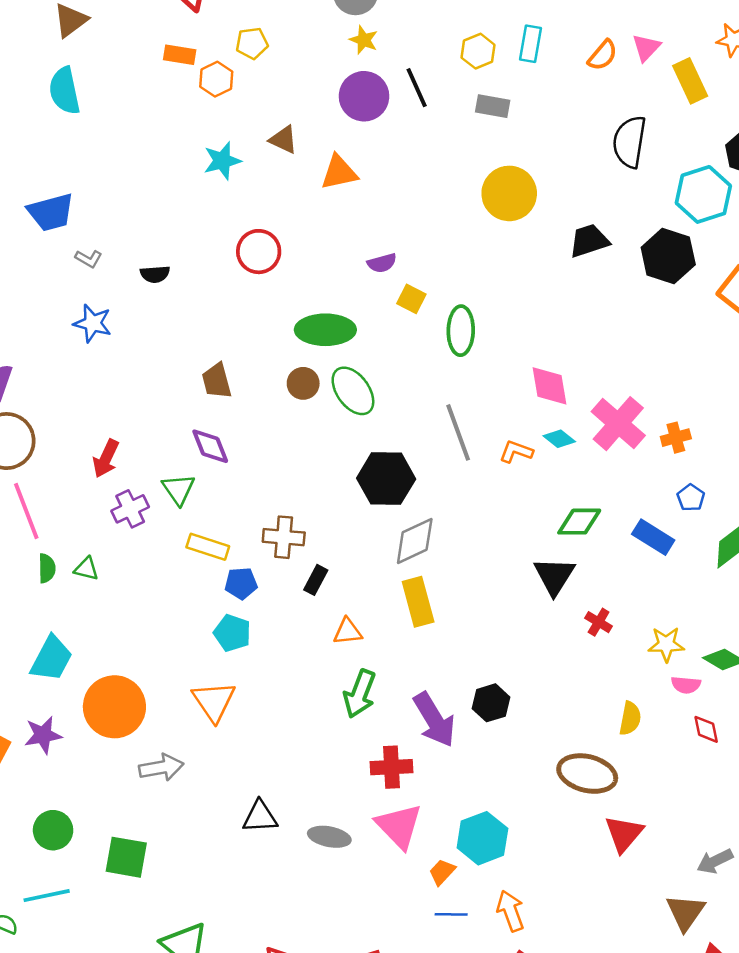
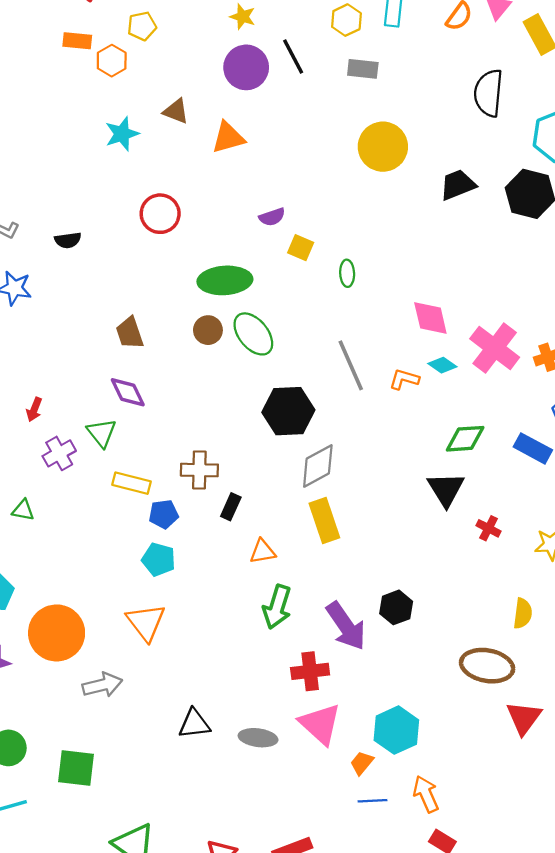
green ellipse: (461, 331) -> (347, 273), size x0.6
red arrow: (106, 459) -> (34, 409), size x0.7

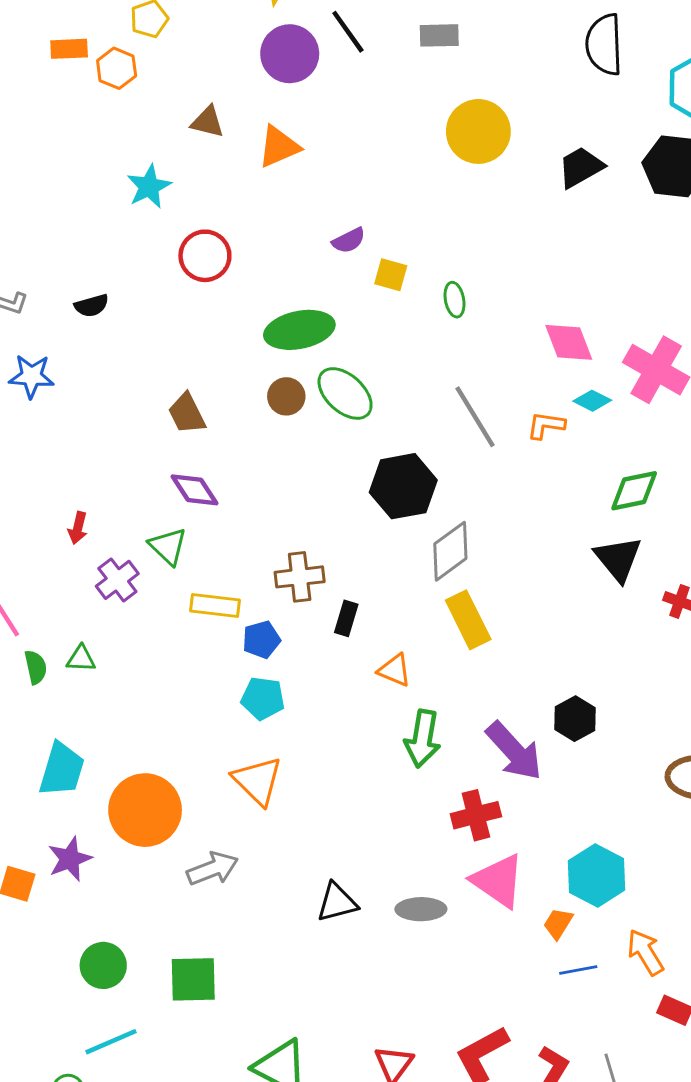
cyan star: (122, 134) -> (149, 187), moved
orange triangle: (263, 551) -> (394, 670), turned 40

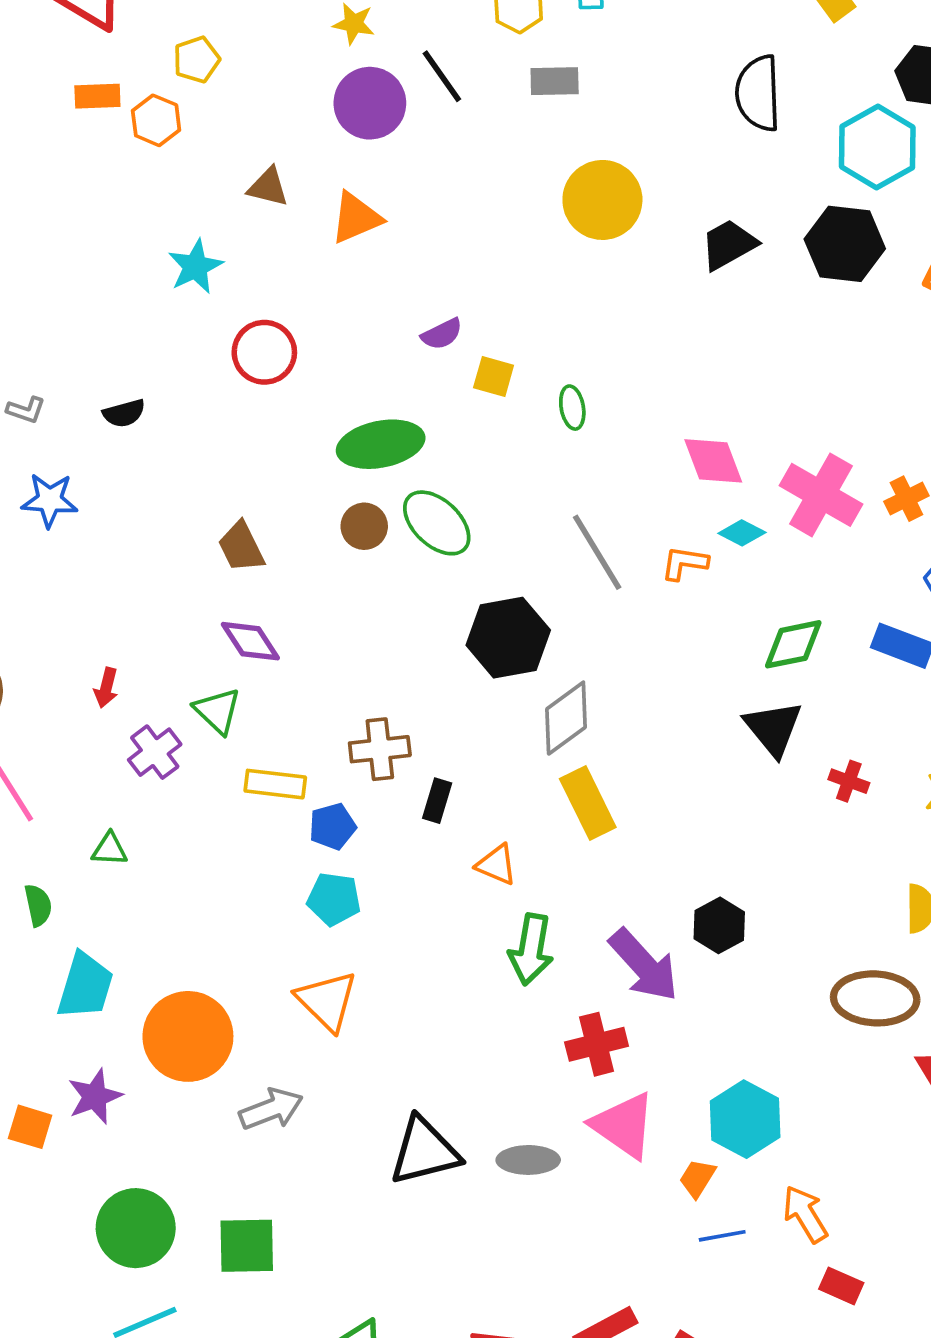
green semicircle: (36, 667) -> (38, 905), moved
black triangle: (337, 902) -> (425, 1151), size x1.4
green circle: (103, 965) -> (136, 1228), size x1.4

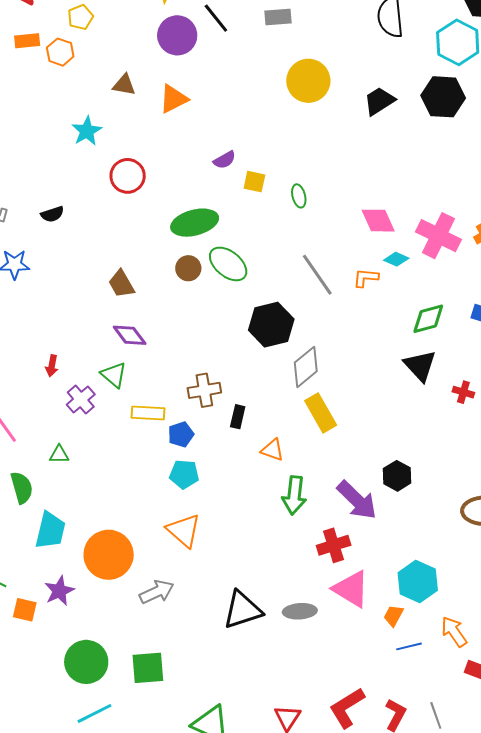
green semicircle: (38, 905) -> (22, 488), size x1.4

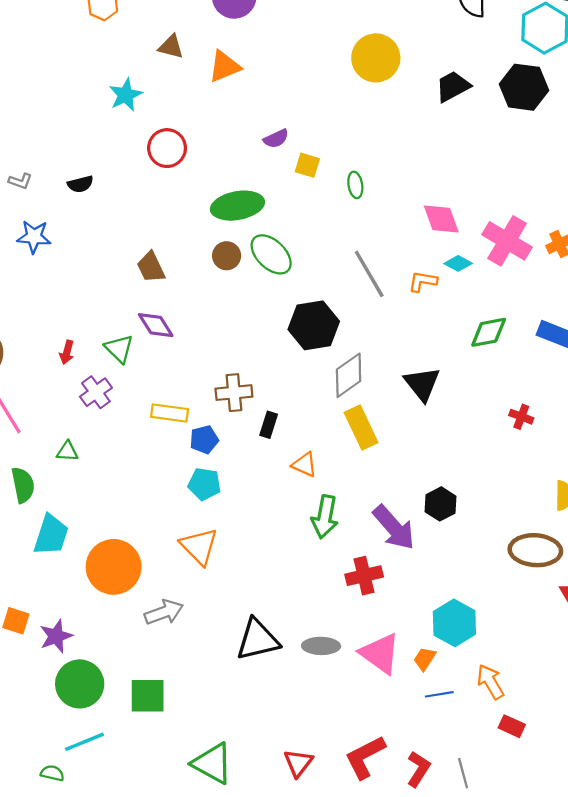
black triangle: (420, 366) -> (422, 384), moved
green triangle: (114, 375) -> (119, 349), moved
pink triangle: (351, 589) -> (380, 653), moved
purple star: (59, 591) -> (56, 636), moved

